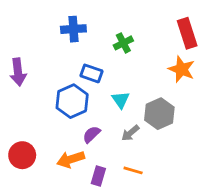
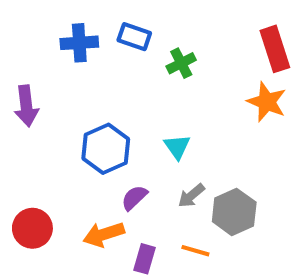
blue cross: (73, 29) -> (79, 43), moved
blue rectangle: (91, 73) -> (134, 37), moved
gray hexagon: (159, 114) -> (234, 212), moved

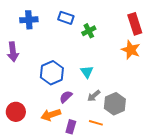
blue cross: (79, 43) -> (29, 20), moved

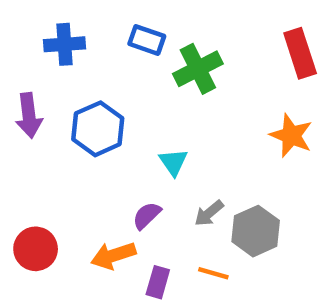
green cross: (89, 31) -> (198, 69), size x1.5
orange star: (131, 50) -> (291, 135), moved
cyan triangle: (87, 72) -> (173, 162), moved
blue hexagon: (52, 73) -> (98, 129), moved

